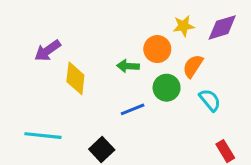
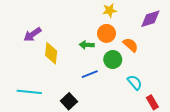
yellow star: (184, 26) -> (110, 10), moved
orange semicircle: (193, 66) -> (130, 45), turned 98
cyan semicircle: (210, 100) -> (135, 82), moved

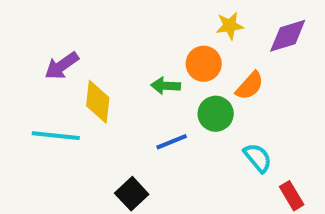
yellow star: (110, 10) -> (230, 26), moved
orange semicircle: (130, 45) -> (250, 86), turned 91
cyan line: (29, 92) -> (56, 136), moved

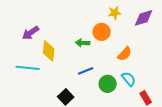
orange semicircle: (250, 86) -> (125, 54), moved
green circle: (216, 114) -> (108, 84), moved

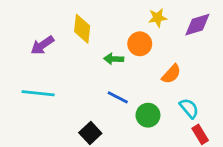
yellow diamond: (49, 51) -> (82, 29), moved
blue line: (86, 71) -> (118, 97), turned 49
cyan semicircle: (129, 79) -> (189, 108), moved

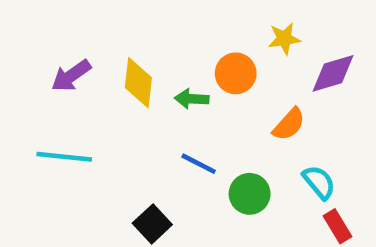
yellow star: (158, 18) -> (284, 39), moved
purple diamond: (197, 25) -> (333, 73), moved
yellow diamond: (82, 29) -> (138, 83), moved

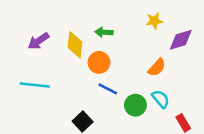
orange circle: (236, 73) -> (99, 62), moved
green arrow: (192, 99) -> (104, 32), moved
cyan semicircle: (319, 182) -> (161, 99), moved

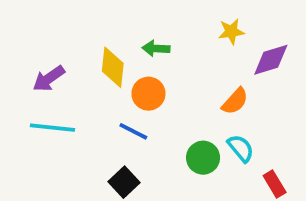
purple arrow: (39, 41) -> (49, 79), moved
blue line: (108, 89) -> (133, 131), moved

